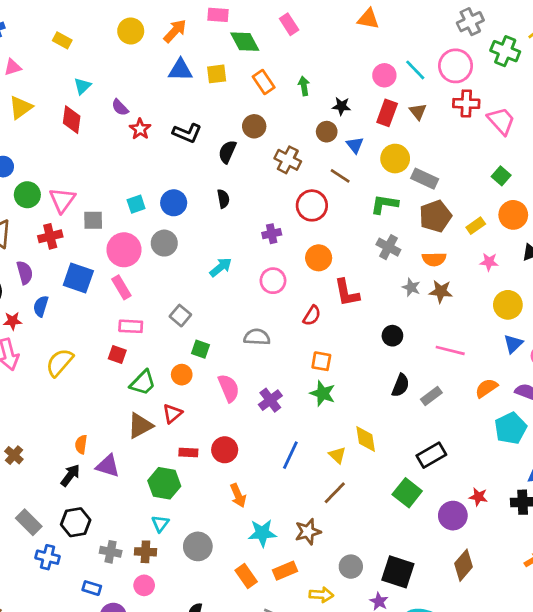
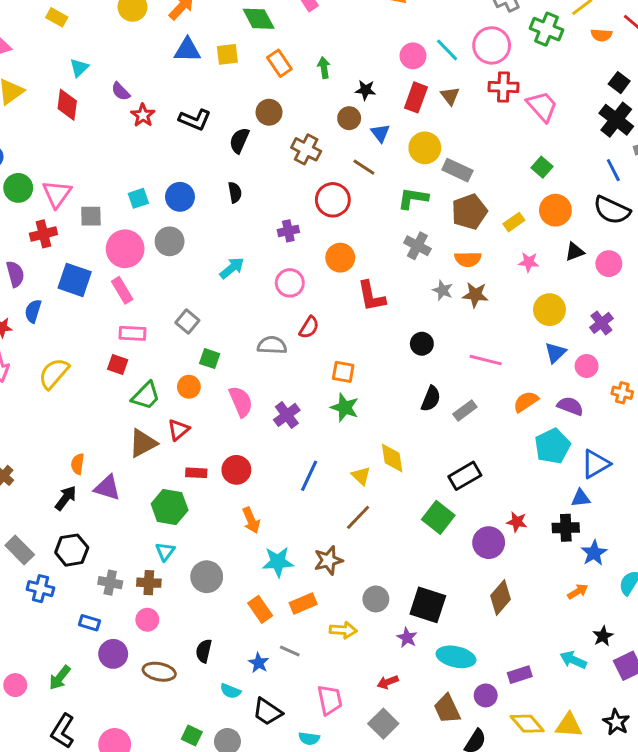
red semicircle: (312, 316) -> (309, 327), moved

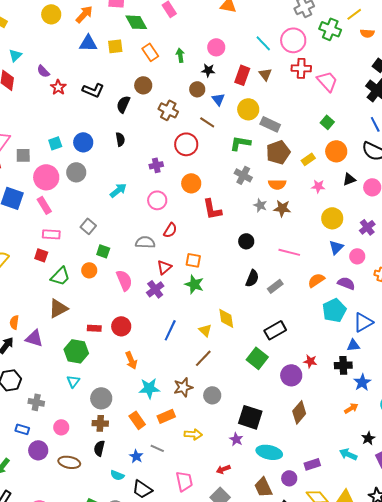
pink circle: (413, 56) -> (216, 47), moved
red triangle: (178, 430) -> (164, 267), moved
brown cross: (149, 583) -> (100, 423), moved
gray circle: (376, 599) -> (212, 395), moved

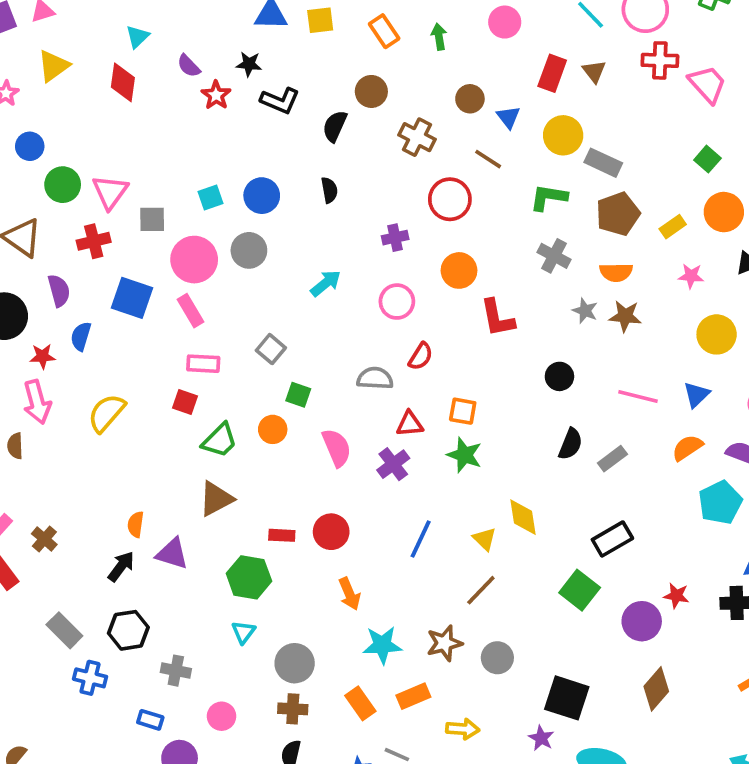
black star: (208, 70) -> (249, 64), moved
blue triangle: (336, 247) -> (696, 395), moved
red triangle: (164, 267) -> (410, 424), turned 35

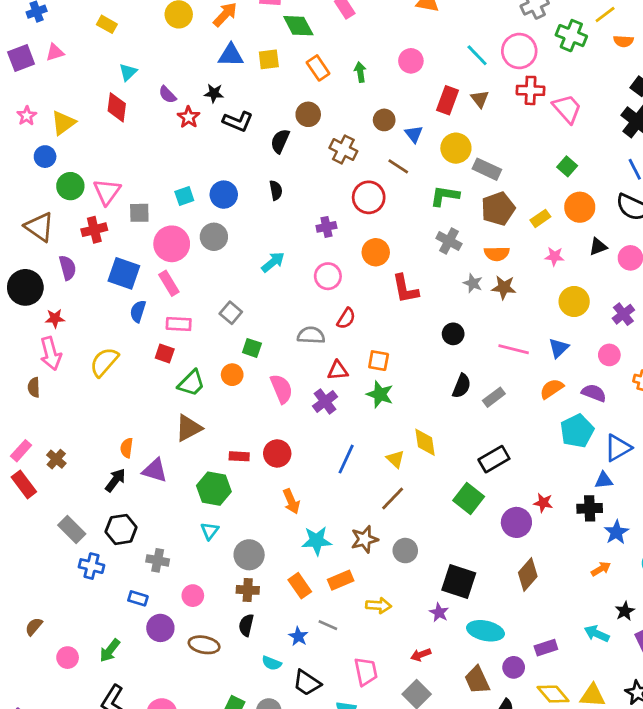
yellow triangle: (53, 66) -> (63, 123), moved
blue semicircle: (81, 336) -> (138, 311), moved

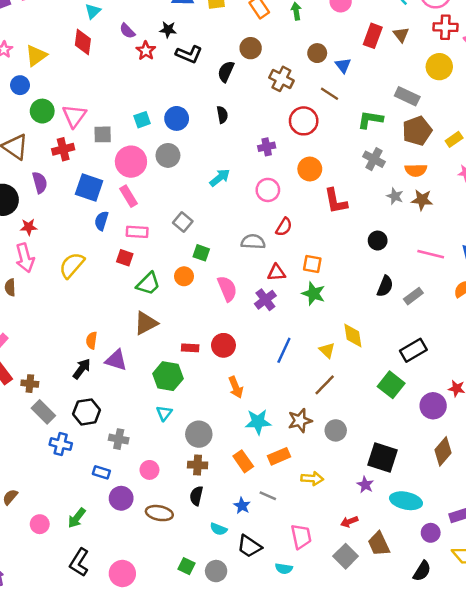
yellow circle: (456, 148) -> (439, 67), moved
brown cross: (56, 459) -> (30, 384), moved, turned -35
brown trapezoid: (477, 680) -> (379, 544), moved

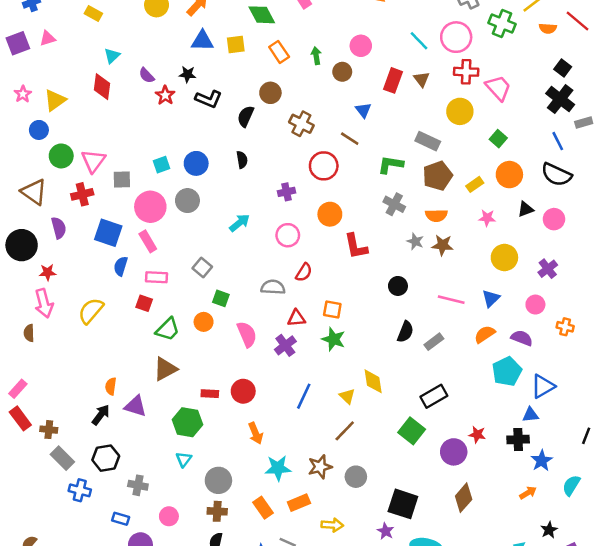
brown circle: (317, 53) -> (342, 72), moved

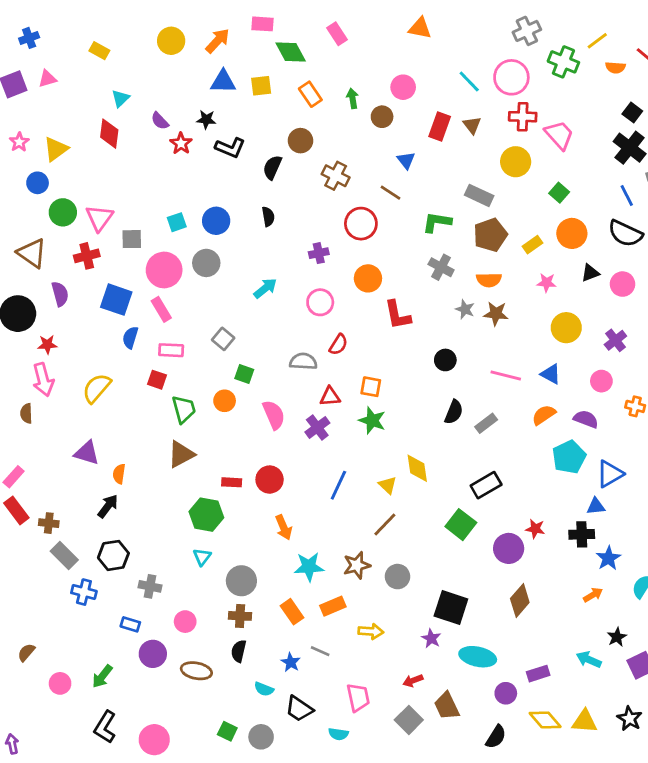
blue triangle: (491, 298) -> (551, 374), turned -48
green trapezoid: (168, 329) -> (184, 409), turned -60
purple triangle: (135, 406) -> (87, 453), moved

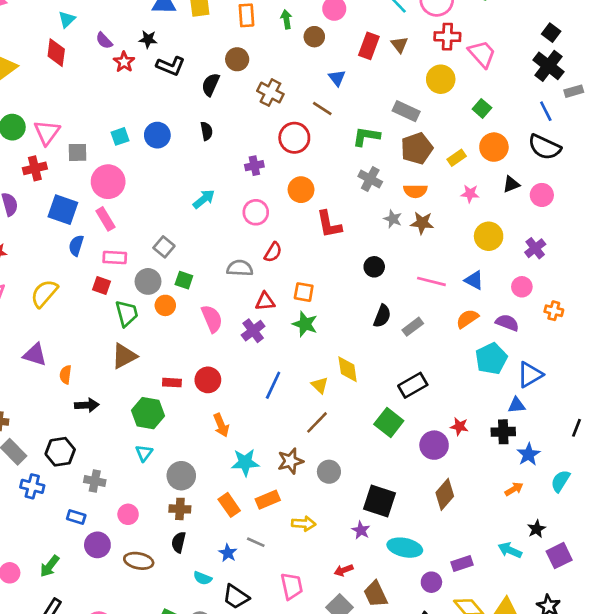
orange rectangle: (310, 94) -> (246, 15), turned 30
gray circle: (206, 263) -> (148, 281), moved
black arrow: (108, 506) -> (87, 405), moved, turned 50

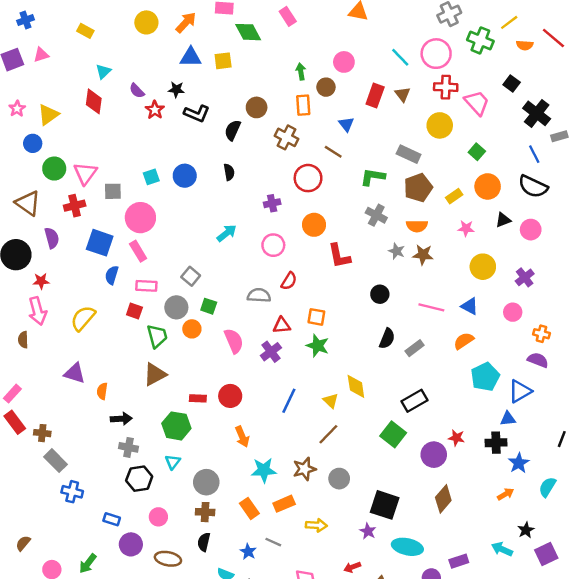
orange rectangle: (246, 15) -> (303, 105), moved
black square: (551, 33) -> (512, 84), moved
purple semicircle: (507, 323) -> (538, 360), moved
black hexagon: (60, 452) -> (139, 479), moved
gray cross: (95, 481) -> (128, 447), moved

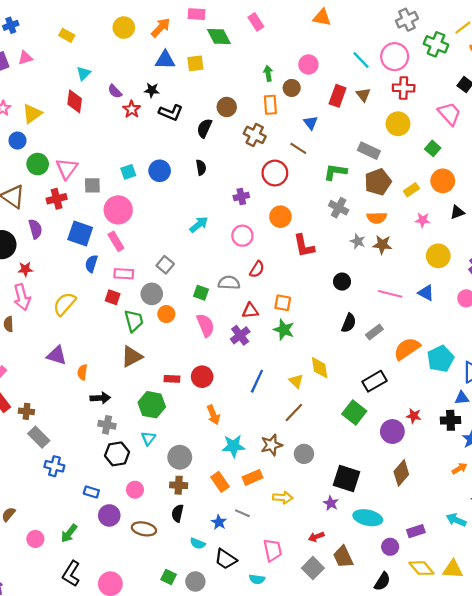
pink trapezoid: (477, 103) -> (449, 114), moved
green square: (209, 306) -> (201, 293), moved
orange semicircle: (464, 341) -> (407, 349), moved, size x1.4

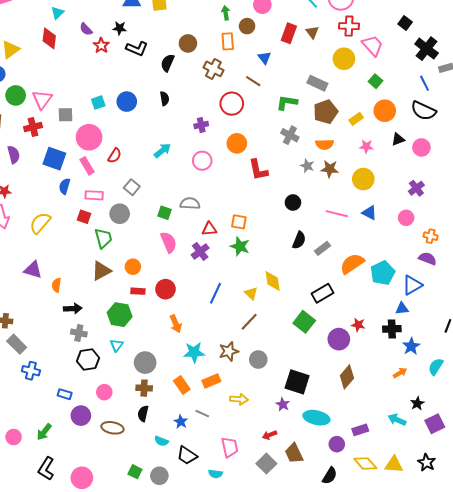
pink trapezoid: (449, 114) -> (372, 45), moved
yellow circle: (438, 256) -> (363, 179), moved
red semicircle: (257, 269) -> (115, 156), moved
orange circle: (166, 314) -> (133, 267), moved

